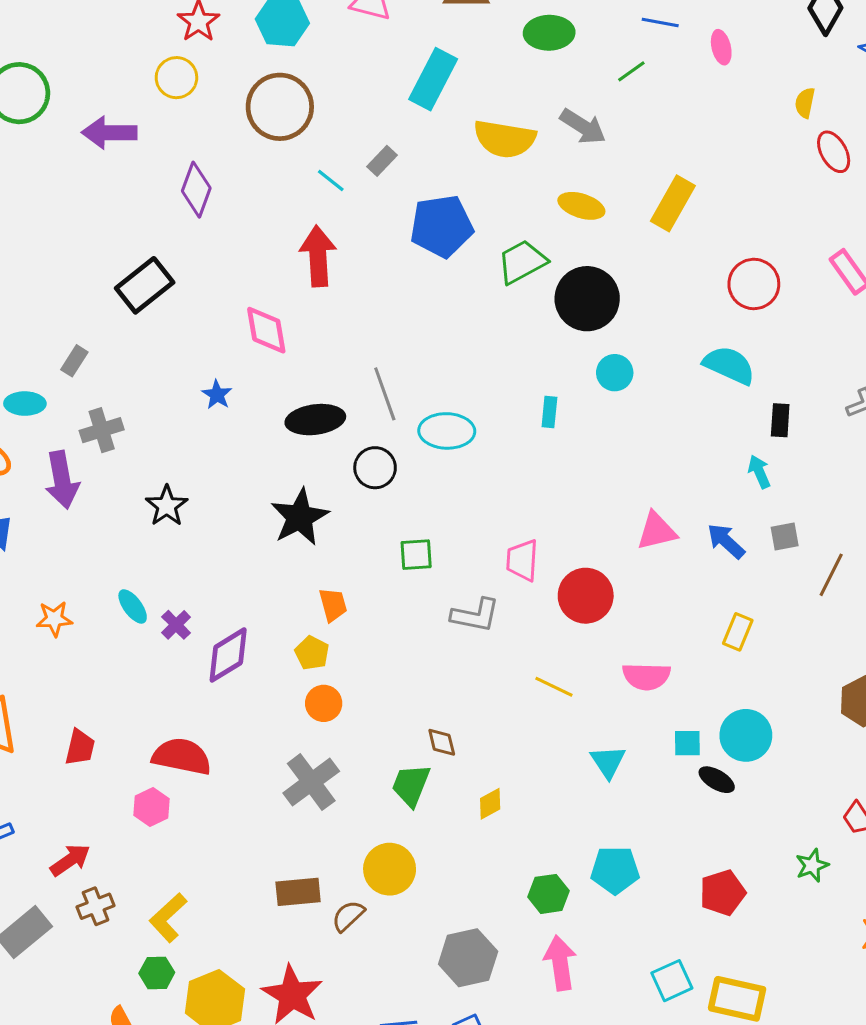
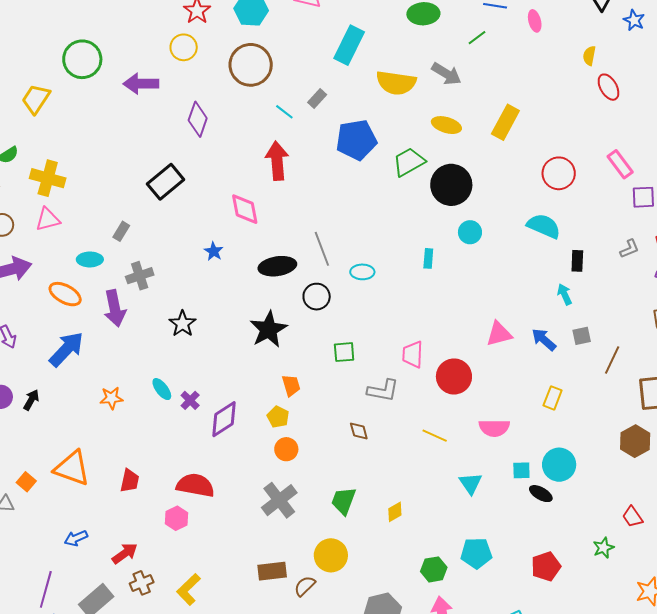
cyan ellipse: (447, 431) -> (362, 272), size x0.7
brown diamond: (442, 742) -> (359, 431), moved

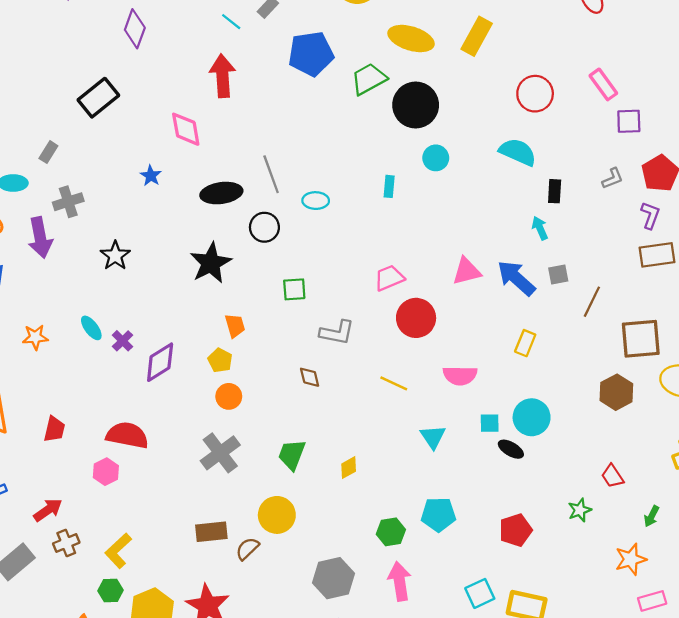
yellow ellipse: (446, 125) -> (411, 39), size x1.4
blue arrow: (544, 340) -> (516, 278), size x1.4
pink trapezoid: (413, 354) -> (389, 278), moved, turned 64

